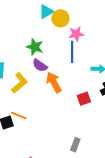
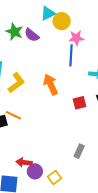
green star: (35, 47) -> (14, 32), moved
purple semicircle: (40, 65) -> (32, 35), moved
gray rectangle: (75, 145) -> (79, 151), moved

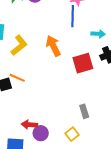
red square: (80, 103) -> (83, 63), size x1.5
gray rectangle: (79, 151) -> (84, 111), turned -40
yellow square: (55, 178) -> (72, 134), moved

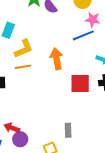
blue line: (73, 16) -> (83, 35), turned 50
orange line: (17, 78) -> (23, 67), moved, turned -49

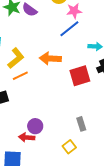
orange arrow: (57, 59) -> (50, 59), turned -60
purple circle: (20, 139) -> (35, 126), moved

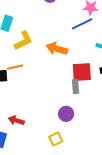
orange line: (20, 76) -> (15, 67), moved
gray rectangle: (81, 124) -> (76, 87), moved
purple circle: (35, 126) -> (66, 114), moved

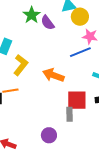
yellow L-shape: (23, 41) -> (21, 65), turned -30
purple circle: (66, 114) -> (49, 135), moved

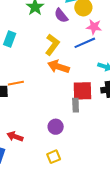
purple semicircle: (48, 23) -> (61, 15), moved
yellow L-shape: (21, 65) -> (52, 45), moved

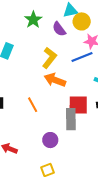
orange line: (16, 83) -> (33, 105), moved, turned 70
gray rectangle: (76, 105) -> (71, 119), size x1.5

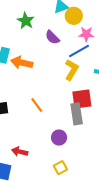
purple semicircle: (59, 29) -> (52, 37), moved
yellow L-shape: (49, 58) -> (72, 70), moved
orange arrow: (55, 80) -> (22, 63), moved

